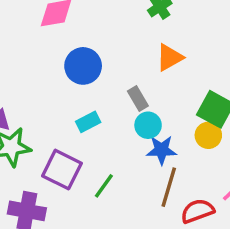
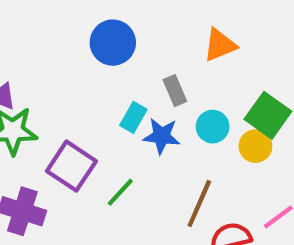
cyan rectangle: (88, 122) -> (133, 117), moved, turned -40
cyan circle: (148, 125) -> (213, 127), moved
blue star: (161, 150) -> (162, 136), moved

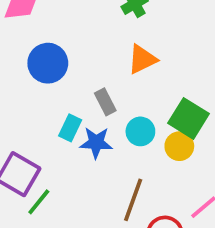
green line: (120, 192) -> (39, 202), moved

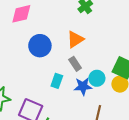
orange triangle: (142, 59) -> (75, 39), moved
blue star: (96, 143) -> (83, 86), moved

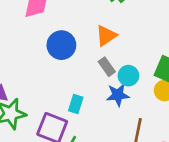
cyan circle: (97, 78) -> (128, 76), moved
cyan rectangle: (57, 81) -> (76, 104), moved

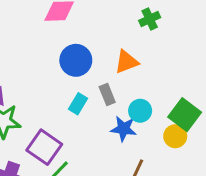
gray rectangle: (107, 67) -> (107, 94), moved
cyan rectangle: (76, 104) -> (78, 104), moved

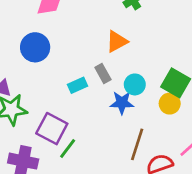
blue circle: (76, 60) -> (35, 47), moved
cyan rectangle: (78, 104) -> (77, 85), turned 42

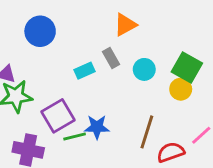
blue star: (122, 103) -> (97, 127), moved
purple square: (52, 129) -> (58, 116), turned 32
green line: (68, 148) -> (75, 136), turned 40

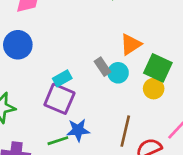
orange triangle: (125, 25) -> (131, 44), moved
gray rectangle: (111, 58) -> (103, 67), moved
purple square: (58, 116) -> (59, 99), moved, turned -32

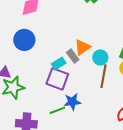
orange triangle: (131, 44) -> (82, 47), moved
gray rectangle: (103, 67) -> (73, 56), moved
brown line: (125, 131) -> (103, 76), moved

